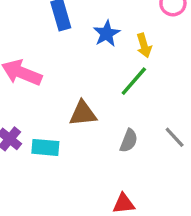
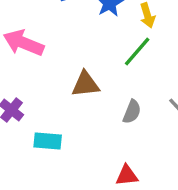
cyan rectangle: (45, 147) -> (48, 141), moved

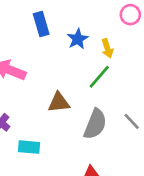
gray semicircle: (132, 112) -> (95, 124), size x1.6

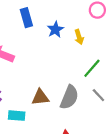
green line: (99, 77) -> (92, 68), moved
brown triangle: (59, 102) -> (40, 97), moved

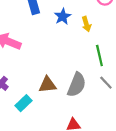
green line: (92, 68) -> (99, 55), turned -54
cyan rectangle: (17, 116) -> (24, 103), turned -49

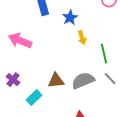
yellow arrow: (86, 24) -> (82, 38), moved
gray semicircle: (77, 85) -> (83, 81), turned -135

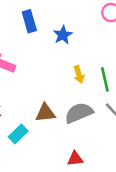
yellow arrow: (82, 38) -> (79, 74), moved

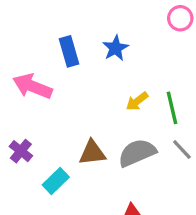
blue rectangle: (29, 21) -> (69, 51), moved
yellow arrow: (79, 74) -> (137, 101), turned 70

